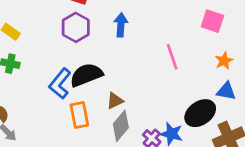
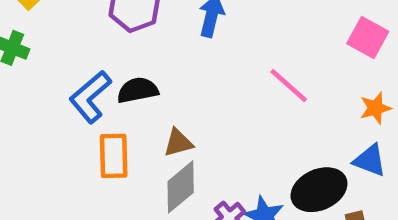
pink line: (172, 57) -> (289, 86), turned -40
black semicircle: (86, 75) -> (138, 90), size x0.7

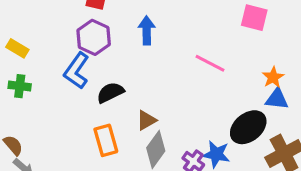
blue L-shape: (90, 97) -> (77, 71), moved
orange star: (375, 108) -> (273, 77), moved

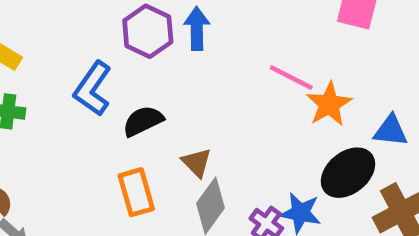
purple hexagon: (94, 37) -> (148, 31), moved
orange star: (273, 77) -> (329, 104), moved, size x1.4
brown triangle: (146, 120) -> (197, 162), turned -45

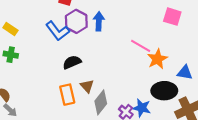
blue L-shape: (93, 89) -> (58, 31), moved, turned -75
brown triangle: (197, 162) -> (87, 86), moved
black ellipse: (348, 173) -> (164, 91), turned 35

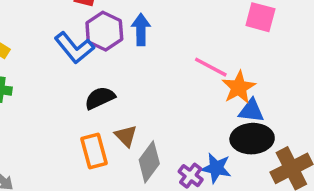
blue triangle: (185, 73) -> (251, 111), moved

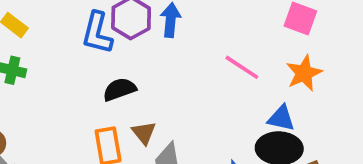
blue L-shape: (74, 48) -> (97, 33), turned 48
orange star: (239, 87) -> (304, 73), moved

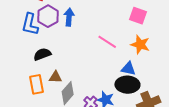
orange star: (304, 73) -> (140, 45), turned -30
brown triangle: (144, 133) -> (55, 77), turned -48

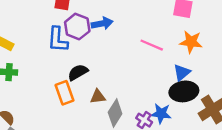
blue arrow: (69, 17) -> (102, 23), turned 84
blue triangle: (128, 69) -> (182, 72), turned -42
orange rectangle: (36, 84) -> (64, 93), moved

